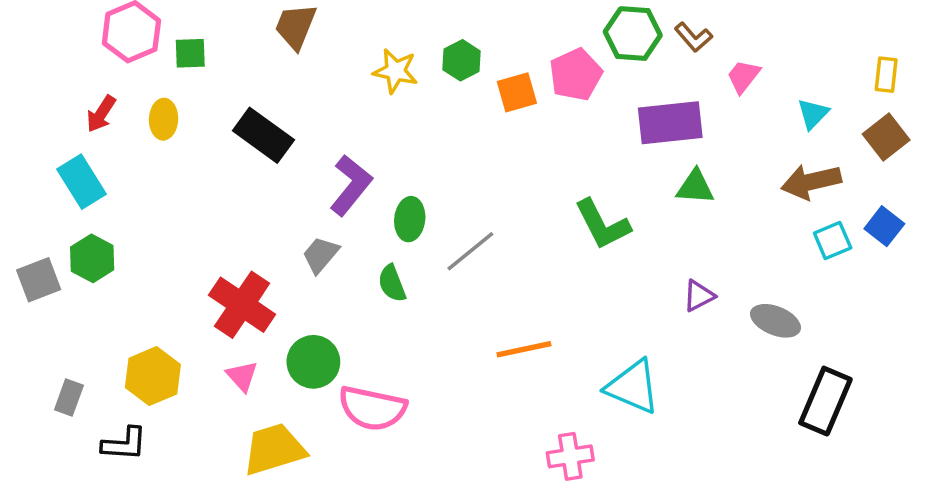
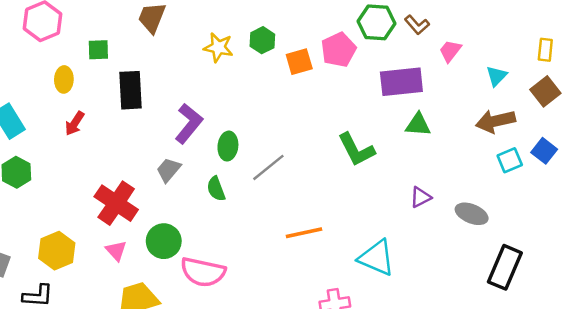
green square: (190, 53) -> (98, 50), moved
red arrow: (101, 114) -> (75, 123), moved
black rectangle: (263, 135) -> (130, 90), turned 51

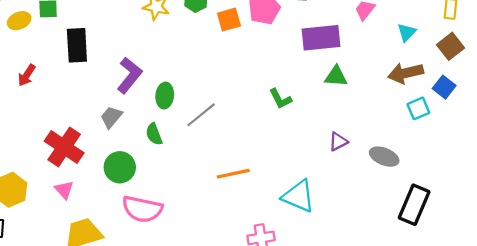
yellow ellipse: (64, 79) -> (19, 21), moved, turned 65
green L-shape: (356, 150) -> (280, 99), size x0.7
blue square: (544, 151) -> (444, 87), moved
green circle: (164, 241) -> (120, 167), moved

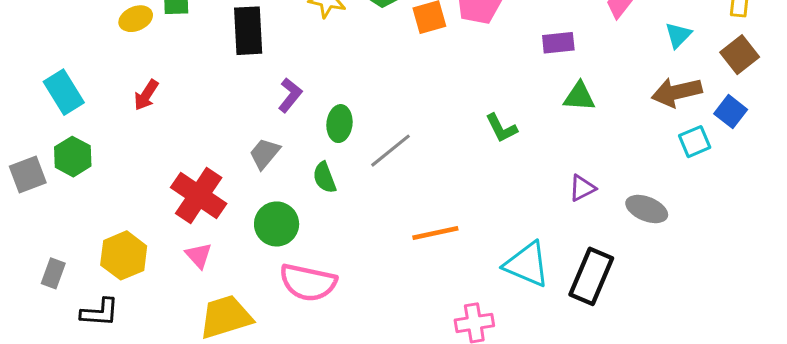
purple rectangle: (321, 38) -> (558, 43), size x0.6
black rectangle: (77, 45) -> (248, 31), moved
purple L-shape: (129, 75) -> (290, 95), size x0.7
black rectangle: (414, 205) -> (591, 276), moved

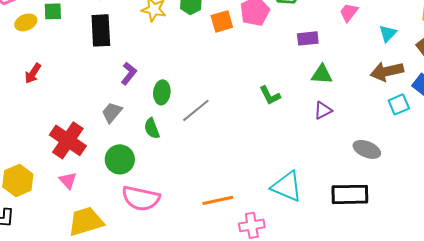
purple triangle: (582, 188) -> (323, 110), moved
orange line: (435, 233) -> (218, 200), moved
black rectangle: (591, 276) -> (350, 194), moved, turned 66

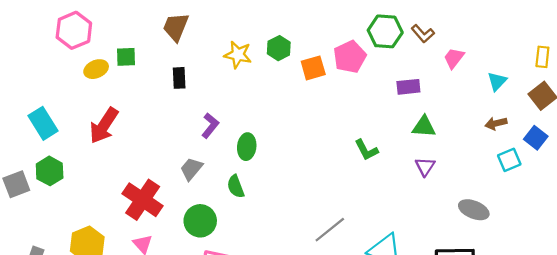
black rectangle: (101, 30) -> (179, 78), size x0.6
brown arrow: (387, 71) -> (496, 123), size x0.6
red arrow: (33, 73) -> (104, 126), size x1.6
gray line: (196, 110) -> (330, 230), moved
purple triangle: (323, 110) -> (425, 167), turned -30

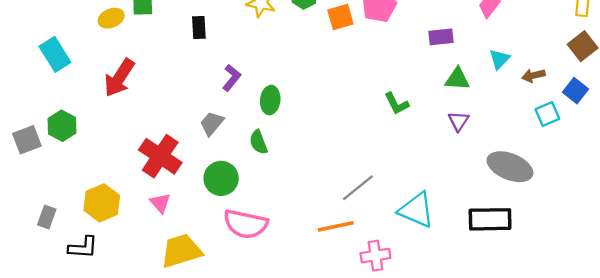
cyan triangle: (497, 81) -> (499, 59), moved
cyan rectangle: (43, 123) -> (55, 54), moved
gray ellipse: (474, 210) -> (510, 167), size x1.4

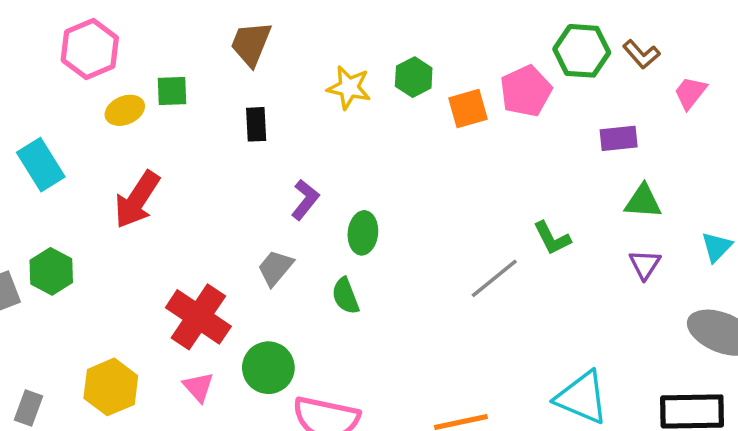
cyan triangle: (499, 59) -> (717, 247), moved
green circle: (221, 178) -> (268, 368), moved
gray line: (358, 188) -> (494, 278), moved

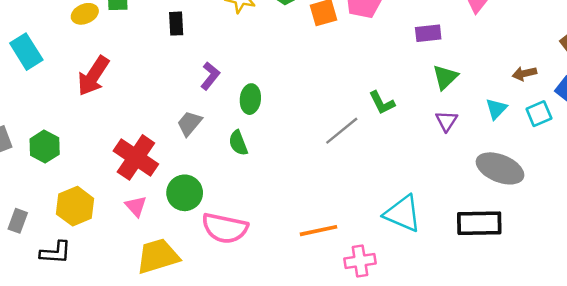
green triangle: (643, 201) -> (445, 77), turned -48
green hexagon: (51, 271) -> (45, 147), moved

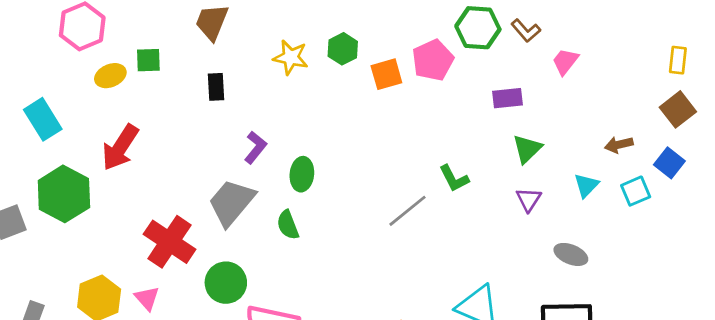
gray trapezoid: (189, 123) -> (231, 202), size x1.6
green hexagon: (45, 147) -> (64, 194), moved, size x1.5
gray ellipse: (500, 168) -> (571, 254), moved, size x0.6
pink triangle: (136, 206) -> (147, 298), moved

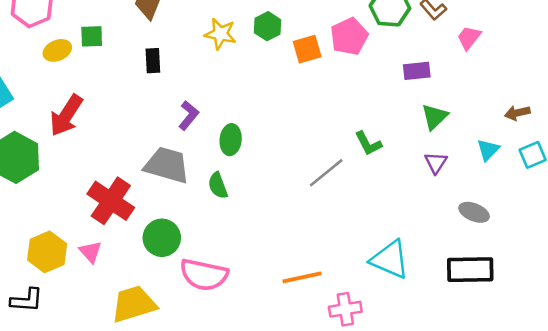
gray trapezoid: (231, 202) -> (167, 165), turned 66

